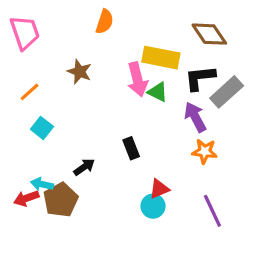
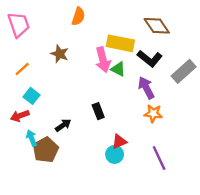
black L-shape: (200, 78) -> (150, 59), turned -135
gray rectangle: (227, 92) -> (184, 71), moved
cyan arrow: (42, 184) -> (32, 138), turned 56
red arrow: (26, 198) -> (20, 116), moved

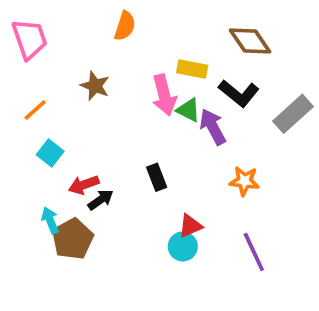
yellow rectangle: (120, 43) -> (192, 69), size x0.7
purple arrow: (146, 88) -> (213, 127), moved
red arrow: (20, 116) -> (84, 185), moved

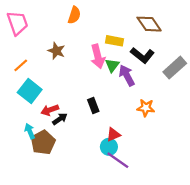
green triangle: (188, 110) -> (112, 65), turned 40
cyan square: (50, 153) -> (30, 91), size x1.5
purple line: (254, 252) -> (118, 160), moved, turned -30

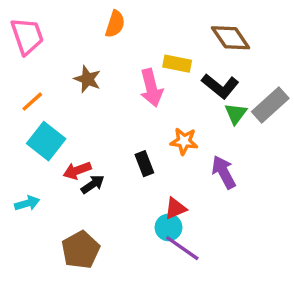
green triangle: (112, 65) -> (236, 114), moved
purple arrow: (127, 75) -> (224, 172), moved
orange star: (146, 108) -> (184, 141), moved
cyan arrow: (30, 131) -> (27, 203), moved, turned 96
brown pentagon: (43, 142) -> (81, 250), moved

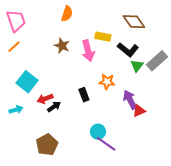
brown star: (87, 79) -> (62, 46), moved
orange line: (32, 102) -> (14, 47), moved
cyan arrow: (27, 203) -> (16, 110), moved
red triangle: (175, 208) -> (139, 111), moved

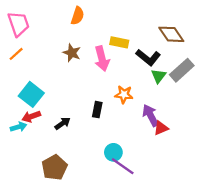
brown diamond: (134, 22) -> (171, 34), moved
black rectangle: (84, 95) -> (97, 110), turned 32
red arrow: (45, 99) -> (31, 116), moved

